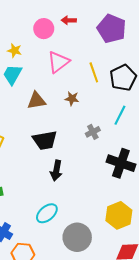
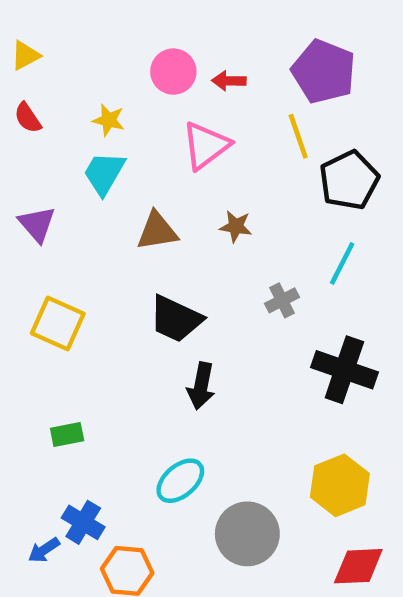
red arrow: (69, 20) -> (229, 81), moved
yellow line: (94, 72) -> (298, 136), moved
black trapezoid: (45, 140) -> (176, 319), turned 35

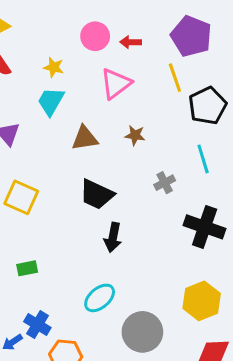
cyan line: (342, 263) -> (203, 159), turned -44

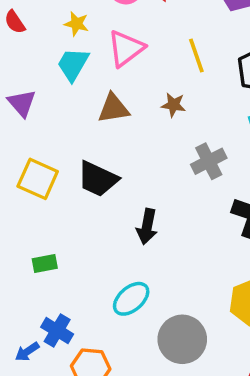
yellow line: (175, 78) -> (196, 56), moved
pink triangle: (116, 84) -> (126, 48), moved
gray cross: (165, 183) -> (209, 161), size x1.4
black trapezoid: (97, 194) -> (98, 179), moved

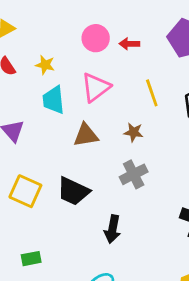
yellow star: (76, 24) -> (45, 65), moved
cyan trapezoid: (73, 64) -> (54, 100), turned -36
gray cross: (209, 161) -> (134, 174), moved

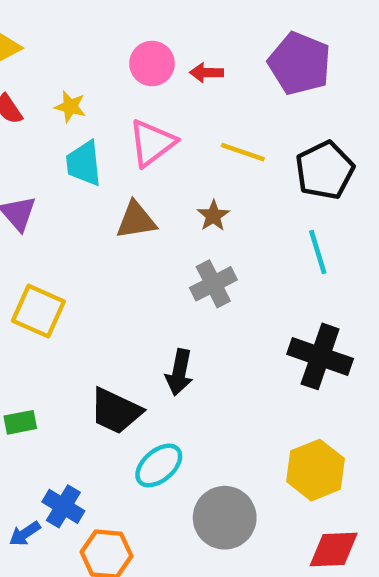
yellow line: (152, 93) -> (243, 152), turned -52
brown star: (134, 132) -> (213, 216), turned 30
black trapezoid: (73, 191) -> (116, 411), moved
green rectangle: (31, 259) -> (20, 422), moved

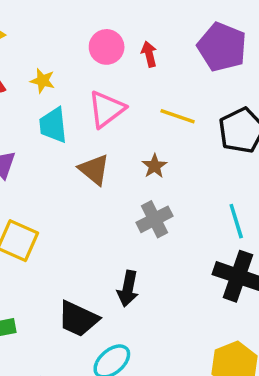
red arrow: (206, 73) -> (149, 54), turned 75
brown triangle: (136, 220) -> (94, 170), turned 48
cyan line: (318, 252) -> (236, 221), moved

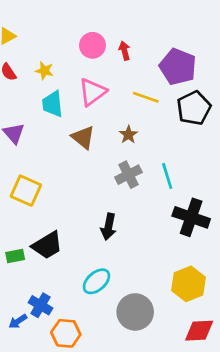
purple pentagon: (222, 47) -> (178, 67), moved
cyan line: (236, 221) -> (167, 176), moved
black trapezoid: (78, 319) -> (47, 245), moved, turned -56

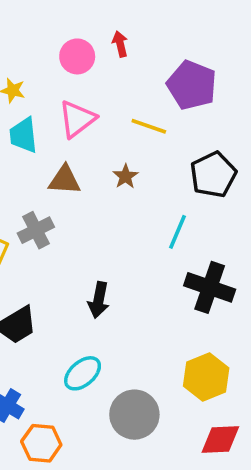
red arrow: (124, 51) -> (120, 44), moved
black pentagon: (194, 108) -> (213, 175), moved
brown triangle: (83, 137) -> (65, 180), turned -35
gray cross: (128, 175) -> (36, 230), moved
cyan line: (167, 176) -> (177, 232), turned 40

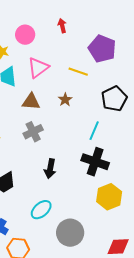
pink circle: (77, 56) -> (25, 35), moved
gray cross: (36, 230) -> (33, 132), moved
black cross: (210, 287) -> (95, 162), moved
yellow hexagon: (206, 377) -> (109, 197), moved

